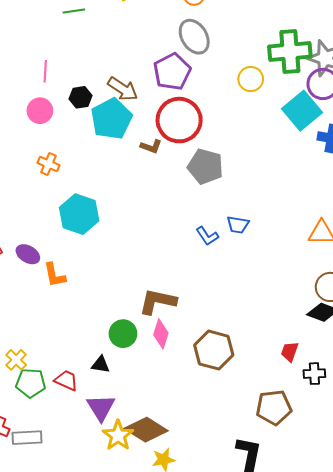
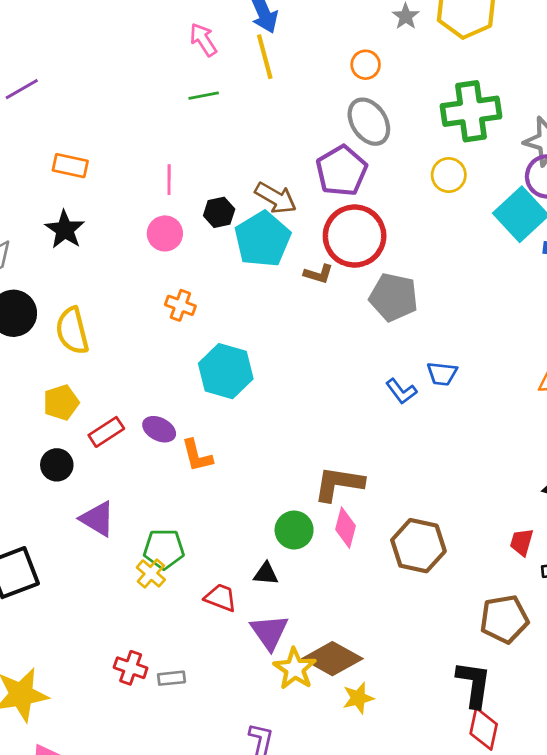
green cross: (290, 52) -> (471, 111), moved
green pentagon: (31, 383) -> (164, 549), moved
gray rectangle: (27, 438) -> (171, 678), size x0.7

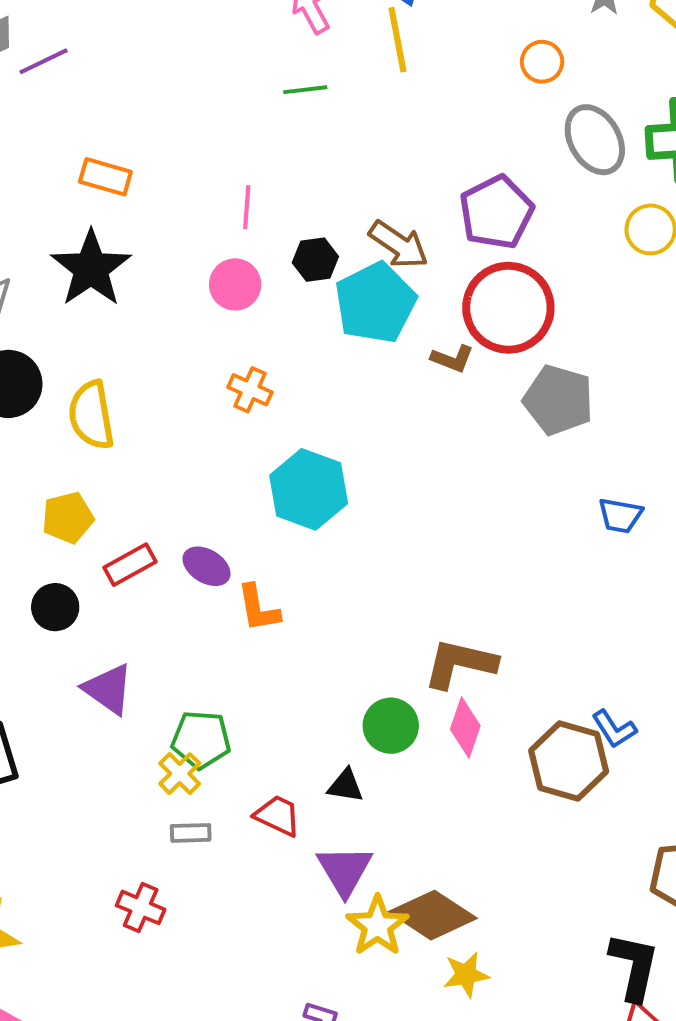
gray ellipse: (369, 122) -> (595, 140), moved
black star: (65, 230) -> (91, 268), size x1.4
blue L-shape: (401, 391) -> (614, 729), moved
gray rectangle: (171, 678) -> (191, 833), moved

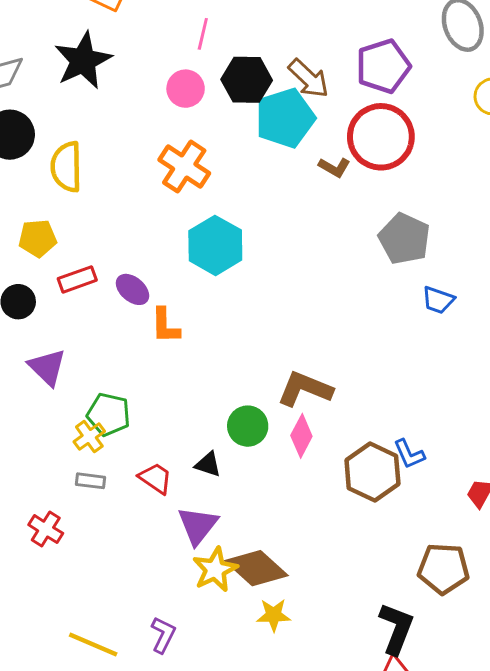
black hexagon: (315, 260) -> (247, 80), size x1.5
orange cross: (250, 390) -> (184, 167), size x1.6
gray pentagon: (558, 400) -> (404, 239), moved

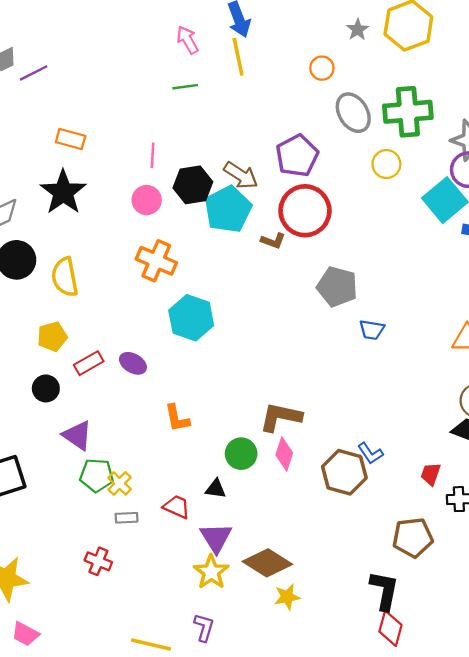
orange L-shape: (165, 326) -> (177, 418), moved
green pentagon: (109, 414) -> (97, 475), moved
yellow star: (215, 569) -> (211, 572), moved

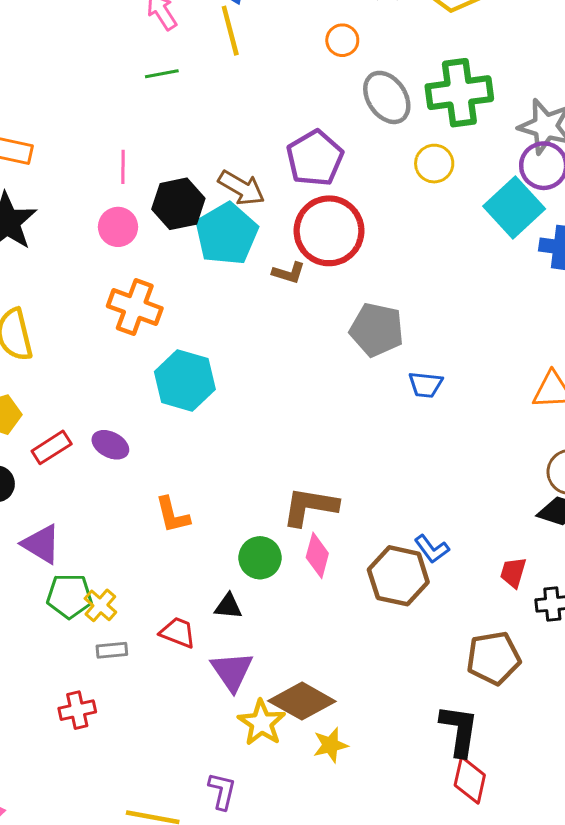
red cross: (98, 561) -> (77, 710), turned -32
yellow star: (211, 572) -> (262, 723), moved

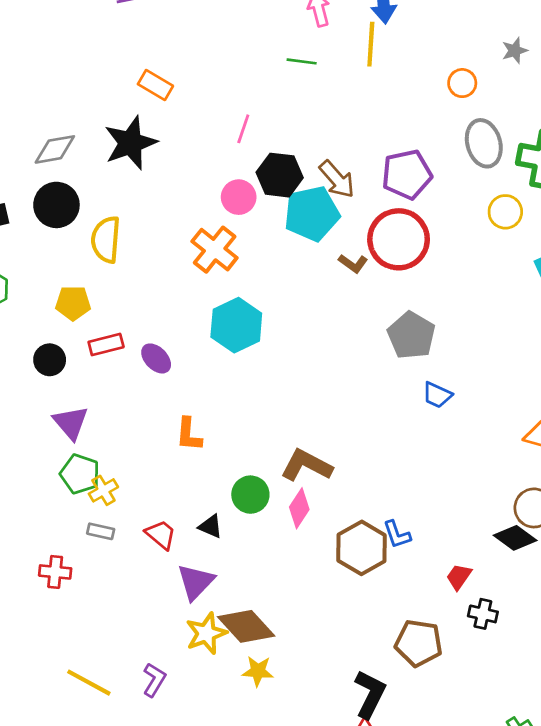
pink circle: (118, 227) -> (239, 197), moved

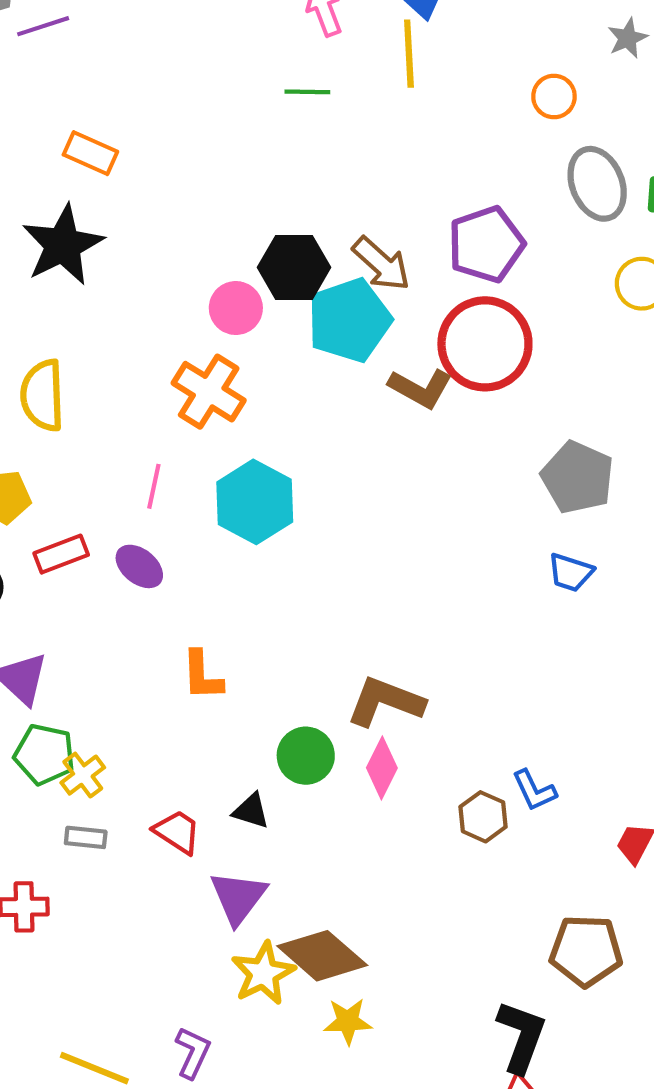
pink line: (243, 129) -> (154, 486), moved
brown L-shape: (353, 263) -> (420, 388), size x1.4
gray pentagon: (411, 335) -> (578, 477), moved
brown hexagon: (362, 548) -> (483, 817), size x0.6

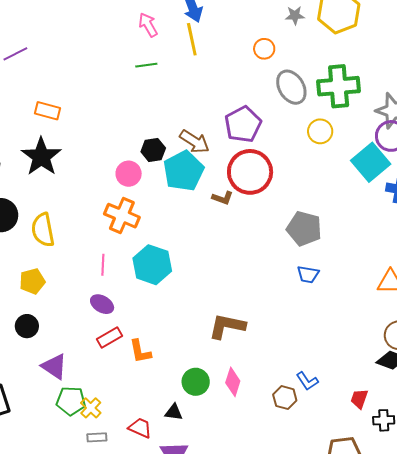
gray star: (628, 38) -> (295, 15), turned 30
black hexagon: (294, 267) -> (153, 150), size x0.7
brown L-shape: (420, 388) -> (223, 198), size x0.7
red rectangle: (61, 554) -> (110, 338), moved
brown L-shape: (385, 702) -> (227, 326), moved

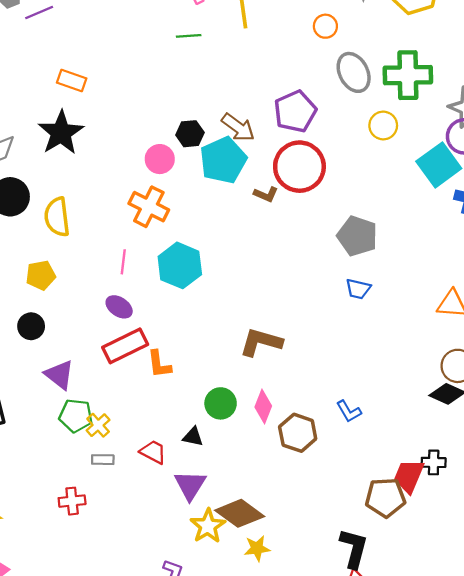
red rectangle: (110, 338) -> (125, 346), size x1.5
brown hexagon: (285, 398) -> (298, 433), moved, size x1.4
red trapezoid: (359, 399) -> (409, 476), moved, size x1.5

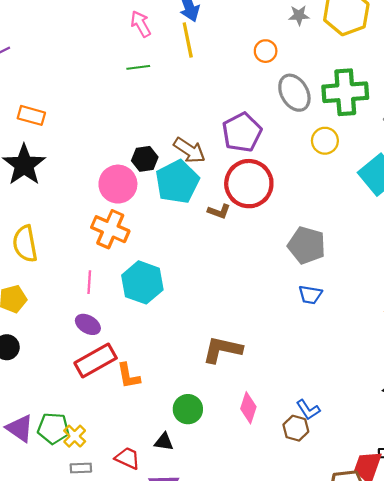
pink circle: (160, 159) -> (118, 184), size x1.4
purple triangle: (59, 375) -> (20, 428), moved
pink diamond: (263, 406) -> (248, 408), moved
brown hexagon: (298, 433) -> (296, 428), moved, size x0.7

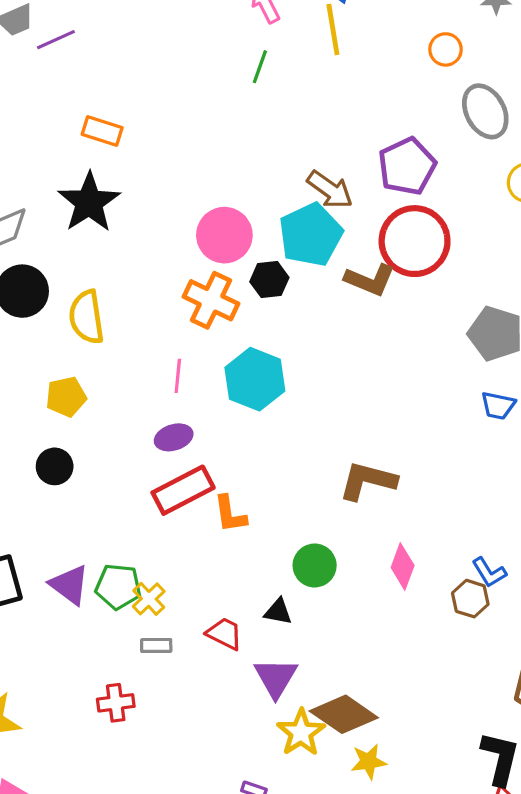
green line: (138, 67) -> (260, 67), turned -65
black hexagon: (145, 159) -> (269, 280), moved
brown L-shape: (219, 211) -> (370, 280), size x1.5
purple ellipse: (88, 324) -> (174, 437), turned -50

